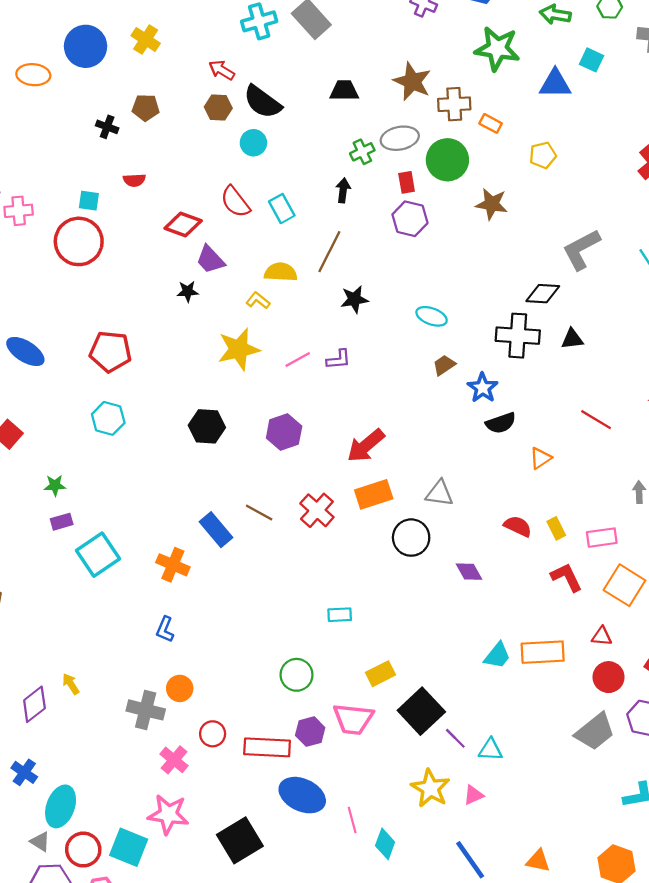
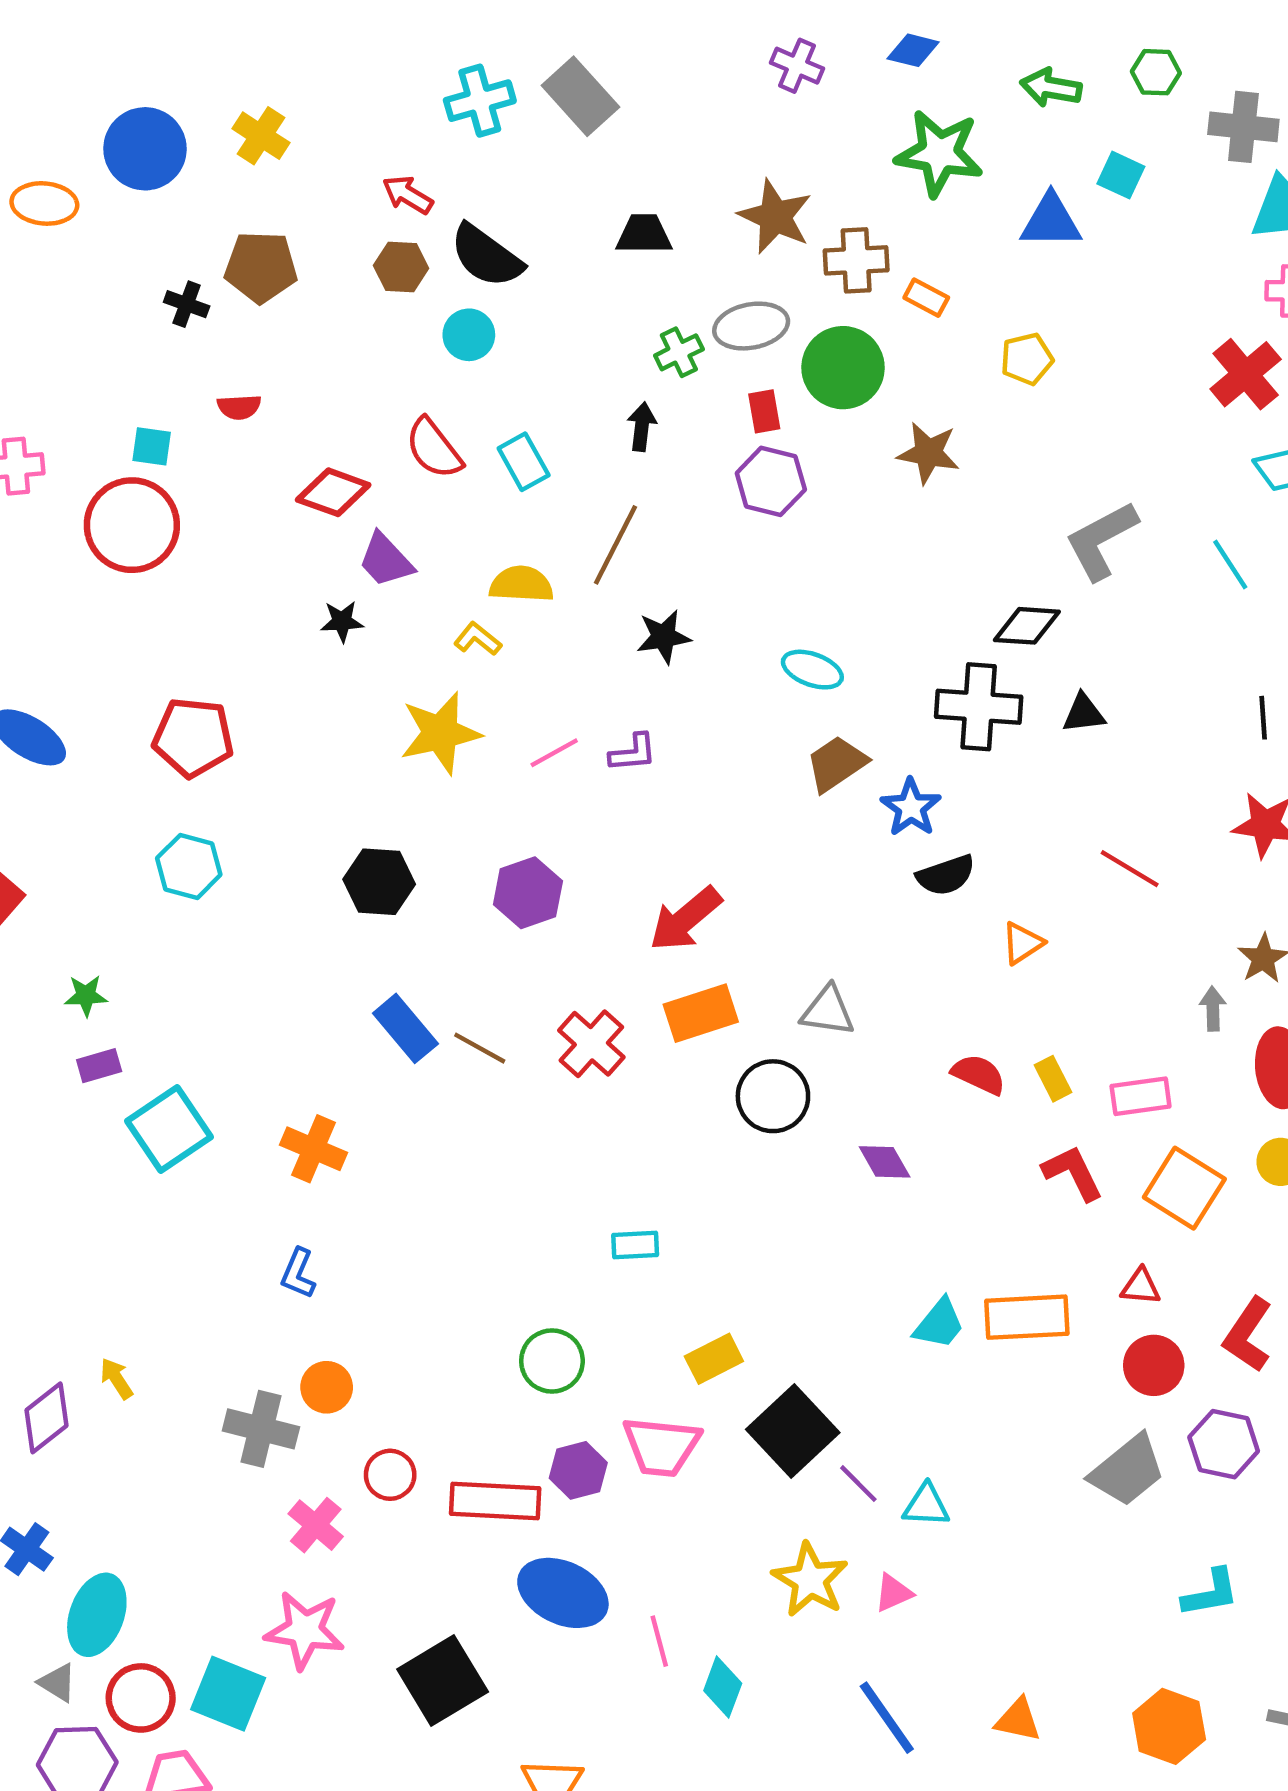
brown pentagon: (146, 108) -> (261, 267), size x1.4
brown trapezoid: (444, 365) -> (836, 764), size x1.4
blue rectangle: (216, 530) -> (405, 1028), moved

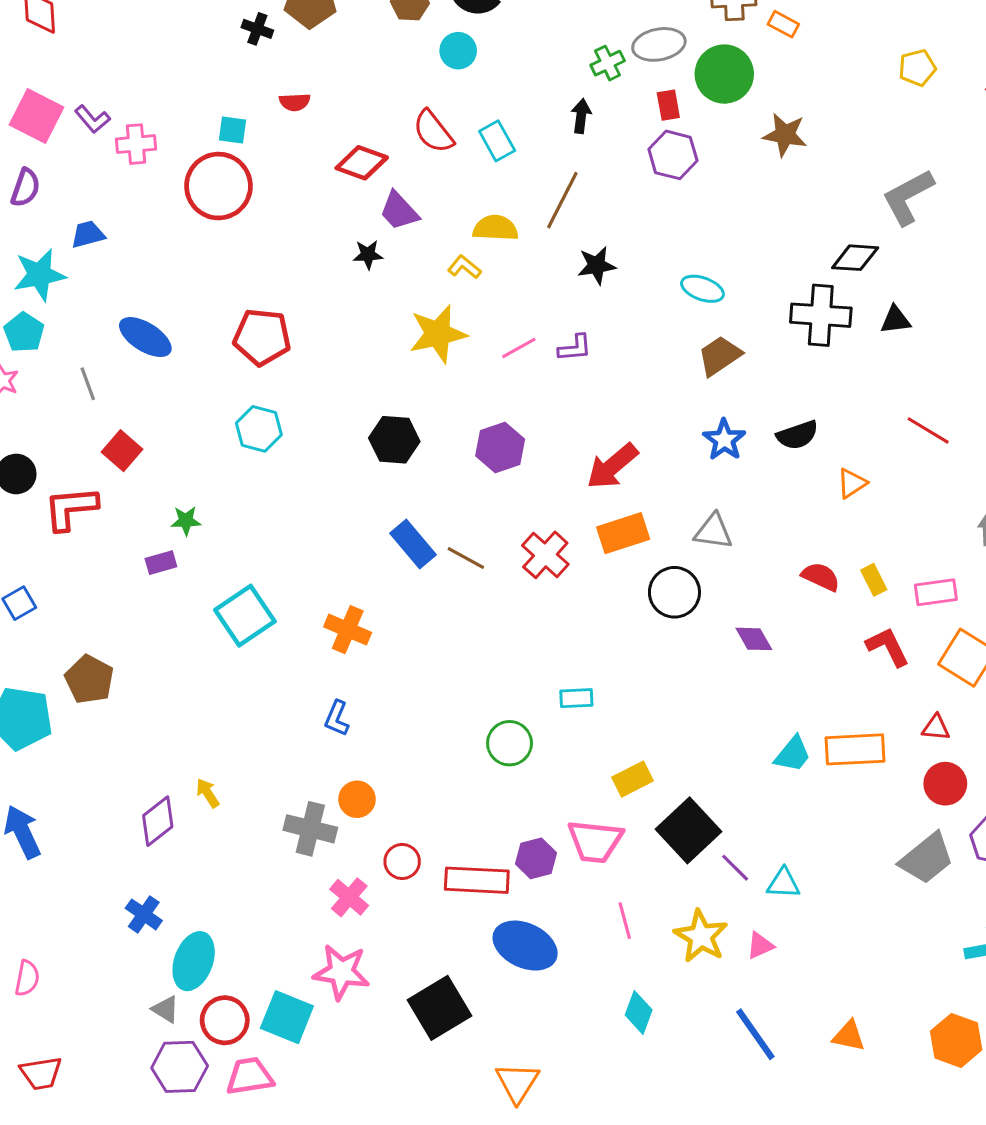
yellow pentagon: (1027, 359) -> (917, 68), moved
blue star: (911, 807) -> (724, 440), moved
purple rectangle: (99, 1066) -> (161, 563), moved
green circle: (552, 1361) -> (510, 743), moved
pink line: (659, 1641) -> (625, 921), moved

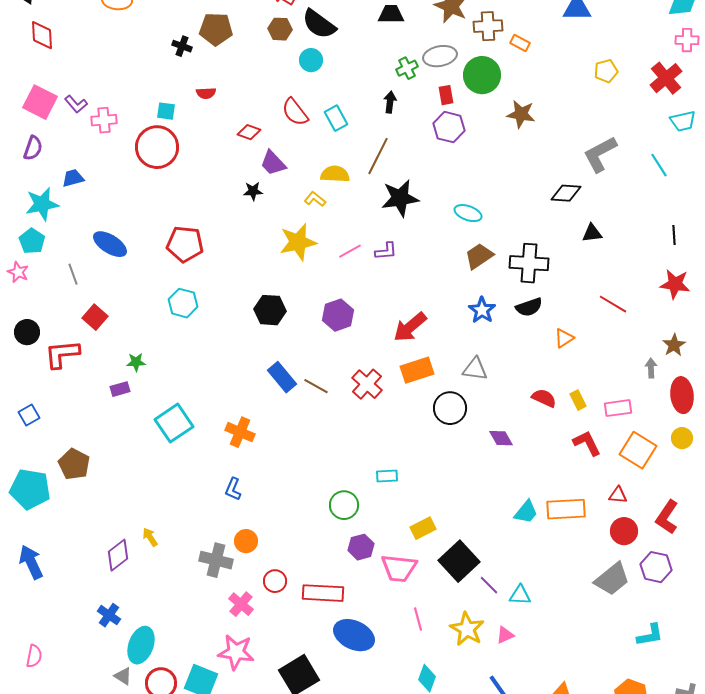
red diamond: (362, 163) -> (249, 132), size x0.7
black star: (597, 265) -> (400, 198), size x1.5
black cross: (821, 315) -> (529, 263), moved
purple hexagon: (536, 858) -> (361, 547), moved

